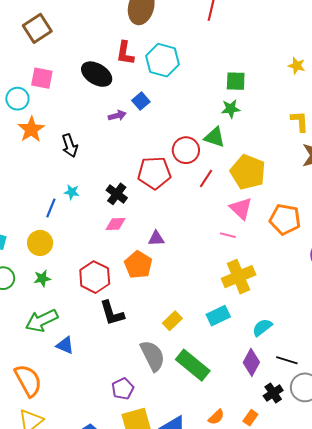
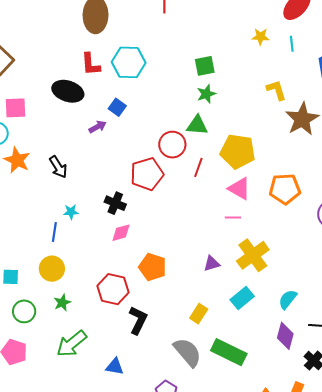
purple triangle: (156, 238) -> (212, 264), moved
black L-shape: (112, 313) -> (138, 320), turned -124
blue triangle: (65, 345) -> (115, 367), moved

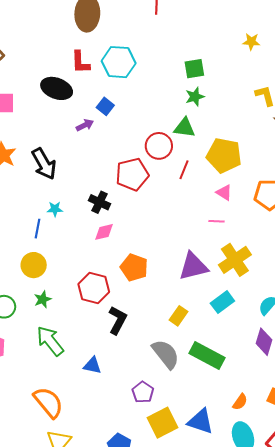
black arrow: (58, 167) -> (44, 164), size x1.4
pink triangle: (239, 188) -> (224, 193), size x0.7
purple triangle: (212, 264) -> (193, 266), size x1.8
green arrow: (72, 344) -> (50, 341), turned 88

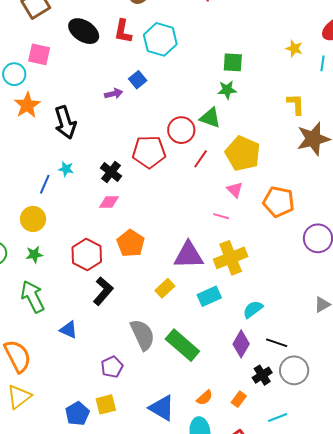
black ellipse: (57, 88) -> (84, 31), moved
yellow rectangle: (178, 316) -> (165, 288), moved
yellow square: (163, 423) -> (106, 404), moved, size x0.7

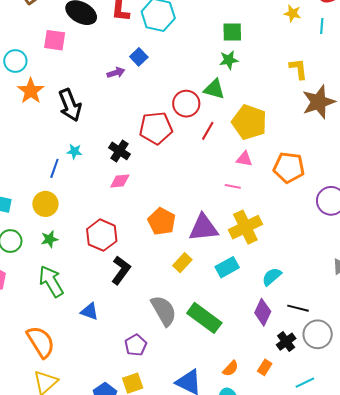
pink square: (39, 54) -> (55, 40), moved
pink triangle: (235, 190) -> (244, 159), turned -30
orange pentagon: (131, 243) -> (162, 221), moved

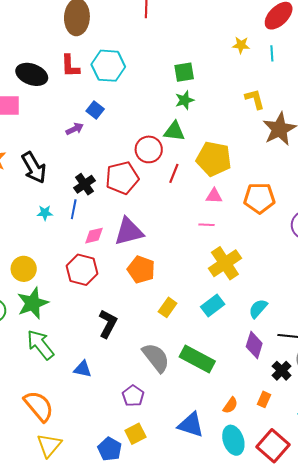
black cross: (120, 151) -> (85, 184), moved, turned 30
blue line: (54, 168) -> (74, 209), moved
purple triangle: (203, 228) -> (129, 232), moved
red hexagon: (102, 235) -> (82, 270), moved
green star: (49, 239) -> (33, 303), size x1.8

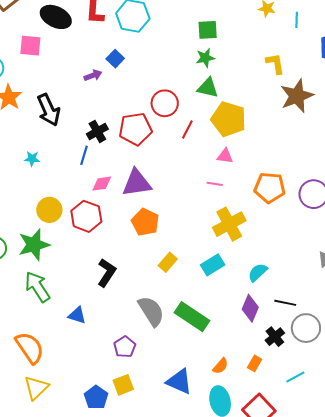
green triangle: (174, 131) -> (208, 88), moved
orange pentagon: (259, 198) -> (270, 188), moved
cyan star: (45, 213) -> (32, 159), moved
yellow circle: (24, 269) -> (49, 210), moved

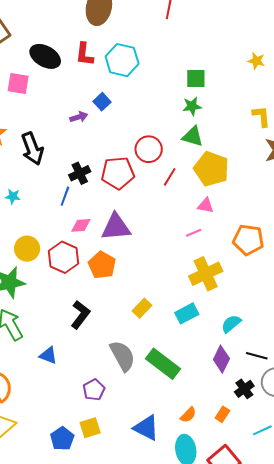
pink line: (215, 184) -> (194, 233), turned -35
orange pentagon: (145, 222) -> (102, 265), moved

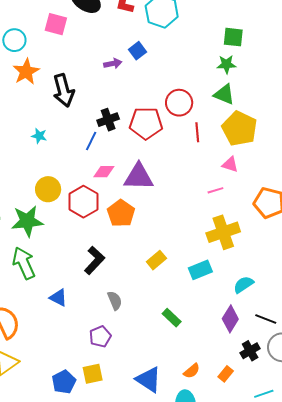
red line: (170, 177) -> (197, 132), turned -42
gray semicircle: (122, 356) -> (115, 300), moved, size x0.6
green rectangle: (163, 364) -> (172, 318), size x0.6

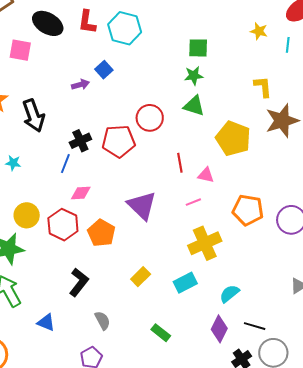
yellow pentagon: (239, 129) -> (233, 138), moved
red line: (197, 132) -> (180, 163), moved
purple triangle: (139, 177) -> (142, 206), moved, turned 48

